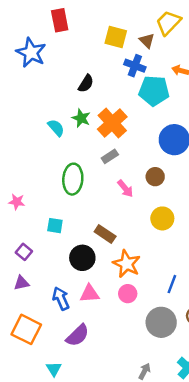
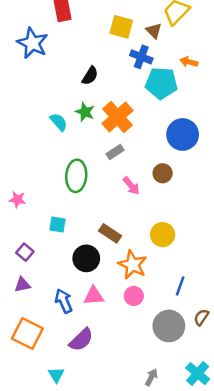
yellow circle: (162, 218) -> (163, 235), moved

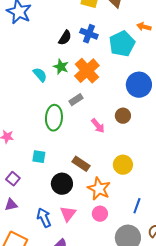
blue cross: (141, 57) -> (89, 34), moved
cyan pentagon: (161, 83) -> (122, 44), turned -30
gray rectangle: (115, 152) -> (76, 100), moved
pink triangle: (94, 296) -> (68, 214), turned -48

